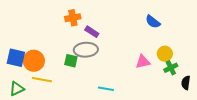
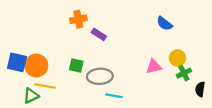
gray ellipse: (86, 50) -> (100, 76), moved
green triangle: (17, 89) -> (31, 96), moved

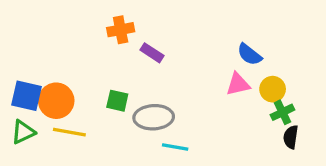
blue semicircle: (165, 24) -> (249, 54), moved
pink triangle: (154, 67) -> (238, 84), moved
black semicircle: (200, 89) -> (291, 137), moved
green triangle: (31, 96) -> (23, 132), moved

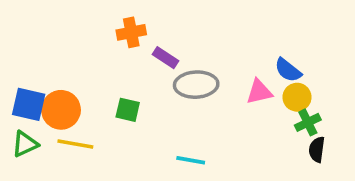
blue semicircle: (249, 54) -> (288, 70), moved
gray ellipse: (154, 117) -> (196, 85), moved

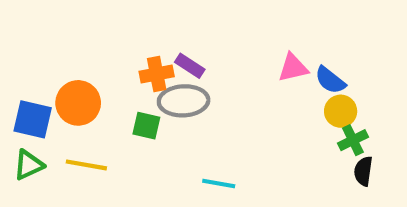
orange cross: (131, 32) -> (157, 74), moved
gray ellipse: (196, 85) -> (184, 101), moved
pink triangle: (259, 92) -> (293, 68), moved
orange circle: (61, 110) -> (78, 103), moved

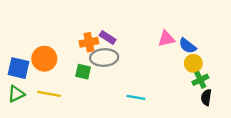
cyan line: (219, 184) -> (136, 97), moved

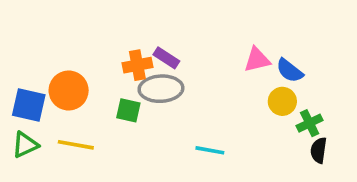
yellow circle: (193, 63) -> (282, 101), moved

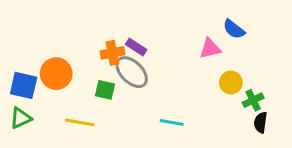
blue semicircle: (290, 71) -> (234, 29), moved
gray ellipse: (161, 89) -> (132, 72), turned 48
yellow line: (76, 145) -> (80, 122), moved

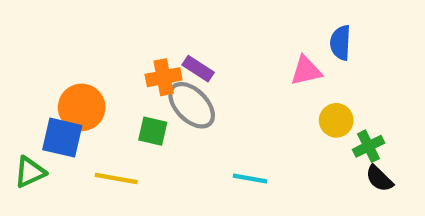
blue semicircle: (234, 29) -> (340, 43), turned 55
blue square: (24, 85) -> (62, 138), moved
black semicircle: (261, 122) -> (379, 179), turned -54

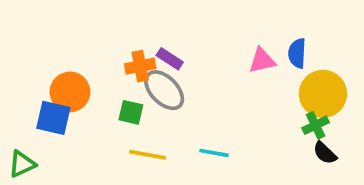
blue semicircle: (340, 43) -> (297, 53), moved
yellow circle: (336, 120) -> (323, 94), moved, size x1.6
green triangle: (30, 172) -> (22, 164), moved
yellow line: (116, 179) -> (148, 155), moved

